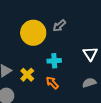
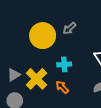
yellow cross: (27, 75) -> (36, 79), size x1.5

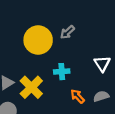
orange arrow: (62, 87) -> (77, 96), moved

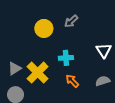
yellow circle: (38, 40) -> (44, 28), size x0.7
orange arrow: (77, 96) -> (72, 81), moved

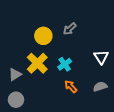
cyan cross: (66, 58) -> (65, 64), turned -32
yellow cross: (38, 73) -> (37, 63), moved

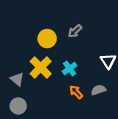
gray triangle: (15, 74) -> (17, 79), turned -48
gray semicircle: (100, 87) -> (98, 90), moved

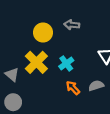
gray arrow: (75, 31) -> (72, 25), turned 48

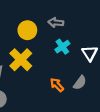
cyan cross: (66, 63) -> (62, 47), moved
gray semicircle: (96, 86) -> (80, 83), turned 144

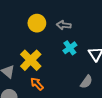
yellow circle: (27, 30) -> (37, 23), moved
orange arrow: (57, 85) -> (37, 84), moved

